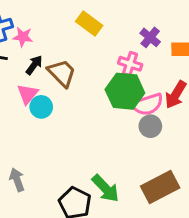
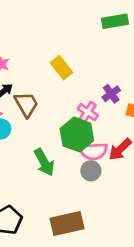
brown rectangle: (160, 187) -> (67, 224), moved
green arrow: (105, 188) -> (44, 162), moved

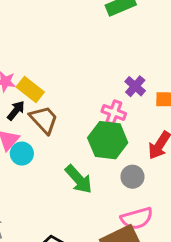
yellow rectangle: (61, 68) -> (30, 90), moved
pink semicircle: (93, 151) -> (137, 218), moved

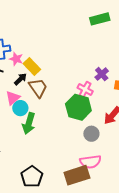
green arrow: (79, 179) -> (29, 123), moved, turned 50

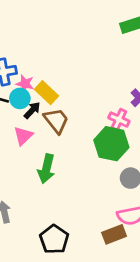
cyan circle: (20, 108) -> (20, 98), moved
brown rectangle: (77, 175) -> (114, 234), size x0.7

